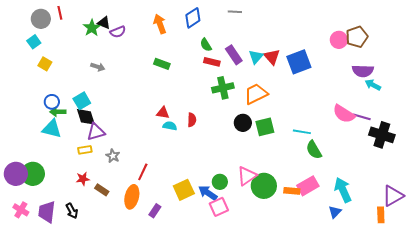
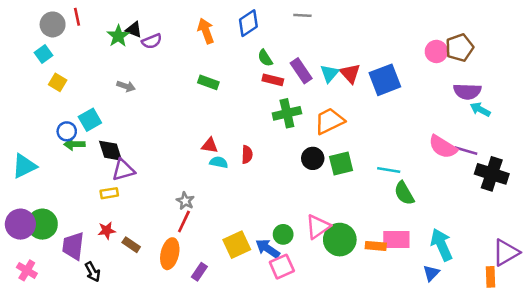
cyan square: (82, 101) -> (90, 120), moved
cyan triangle: (52, 129) -> (24, 166), moved, turned -40
gray star: (113, 156) -> (185, 201), moved
pink rectangle: (308, 186) -> (396, 240), turned 30
purple trapezoid: (47, 212) -> (73, 246), moved

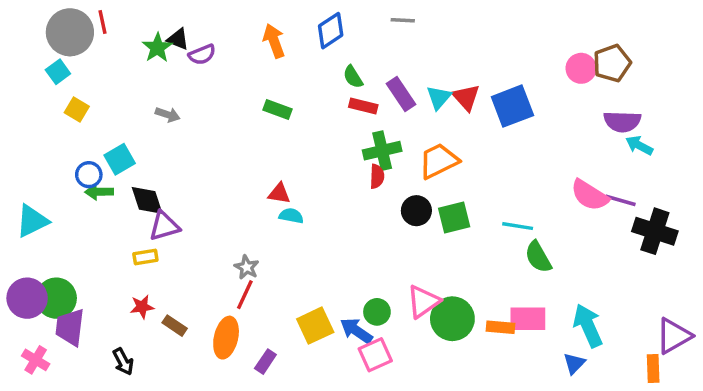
gray circle: (53, 24) -> (70, 32), size x1.4
red semicircle: (247, 155) -> (377, 176), moved
purple trapezoid: (73, 246) -> (70, 327), moved

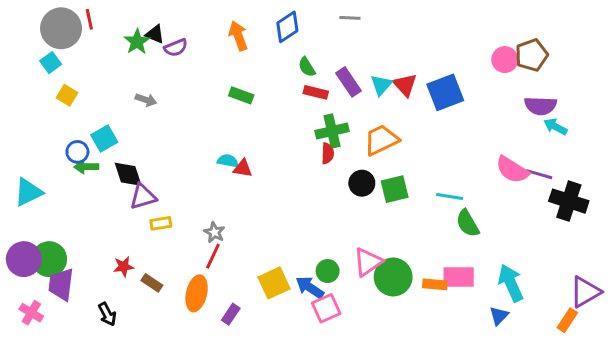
cyan semicircle: (291, 216) -> (228, 161), moved
yellow rectangle: (145, 257) -> (161, 223), moved
orange rectangle: (653, 368) -> (567, 320), turned 35

